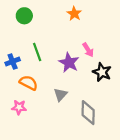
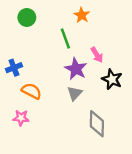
green line: (37, 52) -> (65, 38), moved
gray triangle: (60, 94) -> (75, 93), moved

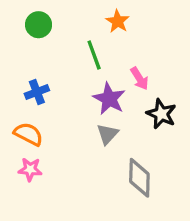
blue cross: (14, 68) -> (37, 92), moved
orange semicircle: (31, 91) -> (28, 134), moved

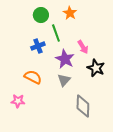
green circle: (39, 25) -> (41, 15), moved
blue cross: (37, 92) -> (38, 46), moved
orange semicircle: (28, 134) -> (33, 77), moved

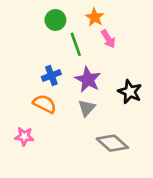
blue cross: (38, 46) -> (51, 75), moved
pink arrow: (83, 47) -> (108, 39), moved
gray diamond: (83, 106) -> (112, 143), turned -50

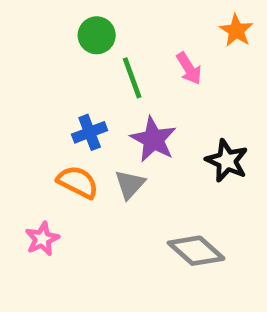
orange star: (95, 17) -> (236, 31), moved
gray triangle: (87, 108) -> (130, 184), moved
pink star: (24, 136) -> (42, 239), turned -30

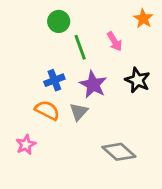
black star: (227, 161) -> (137, 80), moved

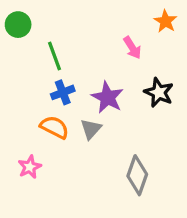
green circle: (59, 21) -> (18, 25), moved
green line: (80, 47) -> (54, 56), moved
gray diamond: (119, 152) -> (137, 175), turned 68

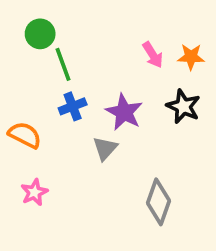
orange star: (165, 21) -> (191, 57), moved, turned -30
green circle: (18, 25) -> (40, 34), moved
orange semicircle: (54, 127) -> (25, 135), moved

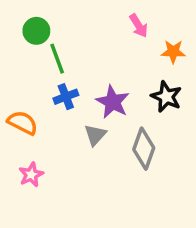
pink arrow: (153, 55) -> (139, 26), moved
gray diamond: (158, 202) -> (144, 149), moved

